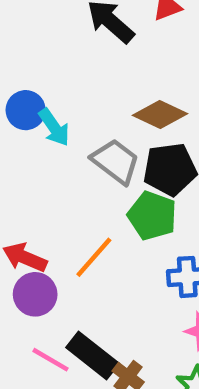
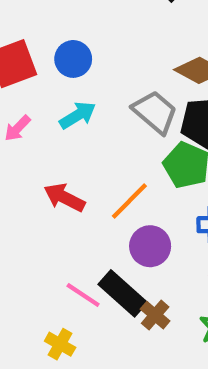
cyan arrow: (54, 127) -> (78, 115), moved, turned -90
purple circle: (35, 294) -> (150, 246), moved

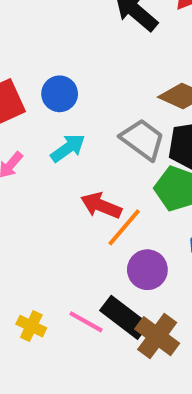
red arrow: (64, 197) -> (101, 206), moved
brown cross: (155, 315) -> (157, 336), size x1.5
yellow cross: (60, 344) -> (31, 326), moved

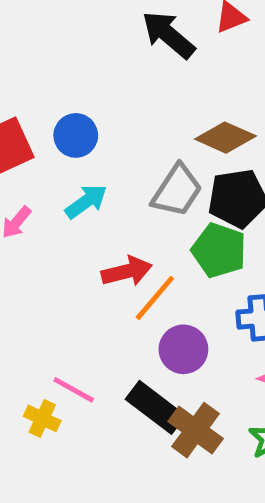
gray trapezoid: (143, 139) -> (177, 191), turned 87
red arrow: (101, 206) -> (127, 271), turned 144
pink line: (86, 322) -> (74, 390), moved

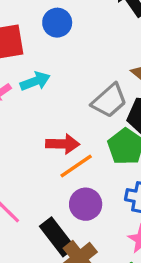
blue circle: (76, 135) -> (57, 23), moved
cyan arrow: (86, 201) -> (35, 81), moved

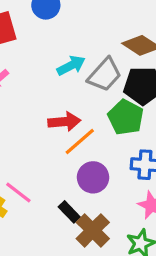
cyan arrow: (35, 81) -> (71, 65), moved
black rectangle: (57, 237) -> (69, 212), size x0.6

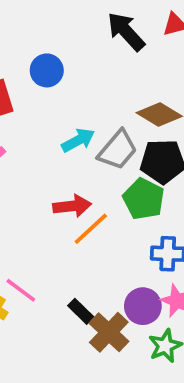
purple circle: (93, 177) -> (143, 306), moved

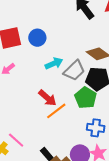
blue circle: (47, 70) -> (37, 38), moved
red arrow: (72, 206) -> (47, 98), turned 42

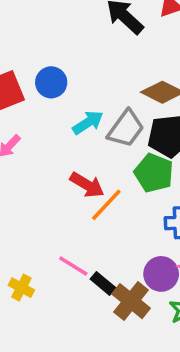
pink line: (16, 140) -> (73, 266), moved

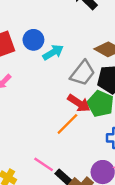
cyan arrow: (88, 122) -> (53, 52), moved
red arrow: (87, 185) -> (79, 103), moved

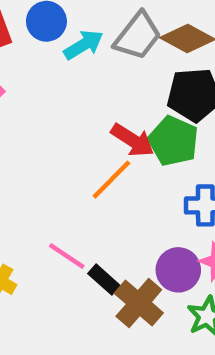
gray trapezoid: (83, 73) -> (138, 36), moved

